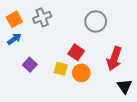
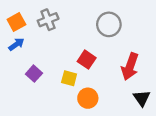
orange circle: (81, 73) -> (88, 98), moved

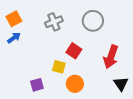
gray cross: (48, 20) -> (54, 22), moved
purple square: (34, 74) -> (37, 85), moved, turned 32

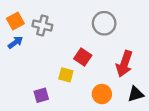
gray cross: (54, 22) -> (42, 26), moved, turned 36
orange circle: (75, 84) -> (102, 94), moved
black triangle: (121, 84) -> (136, 94), turned 49

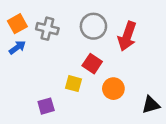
gray circle: (104, 23) -> (93, 26), moved
red arrow: (124, 64) -> (127, 36), moved
orange circle: (102, 94) -> (113, 89), moved

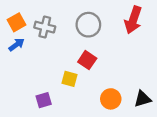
red arrow: (127, 36) -> (133, 20), moved
orange circle: (113, 89) -> (111, 99), moved

